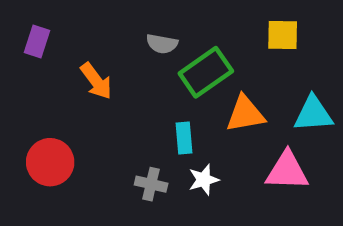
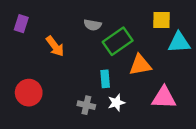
cyan triangle: (313, 114) -> (179, 42), moved

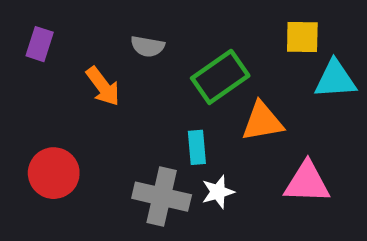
gray semicircle: (93, 25) -> (148, 46), moved
gray cross: (86, 105) -> (162, 197), size x1.6

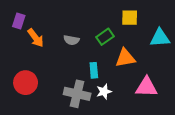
yellow square: (302, 37) -> (130, 18), moved
gray semicircle: (148, 46) -> (71, 40), moved
green rectangle: (220, 77) -> (105, 37), size x0.7
orange arrow: (103, 86) -> (36, 38), moved

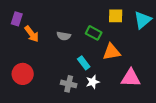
green rectangle: (105, 37) -> (94, 33), turned 63
cyan triangle: (160, 38) -> (143, 20), moved, turned -36
cyan rectangle: (94, 70) -> (84, 63), turned -32
gray cross: (77, 94) -> (69, 84), size x0.7

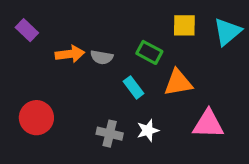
purple rectangle: (17, 19) -> (27, 30), turned -64
orange arrow: (32, 34) -> (70, 54), moved, turned -60
cyan rectangle: (84, 63) -> (134, 87), moved

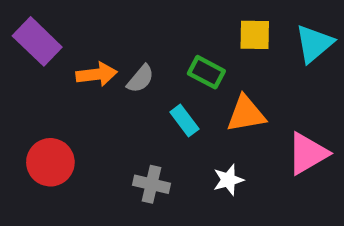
purple rectangle: (27, 30) -> (37, 41), size x1.5
gray semicircle: (102, 57) -> (140, 79), turned -60
pink triangle: (208, 124) -> (307, 153), moved, turned -32
white star: (148, 130) -> (228, 180), moved

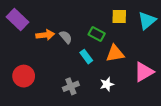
gray semicircle: (140, 79) -> (66, 37), turned -80
gray cross: (151, 184) -> (71, 86), turned -35

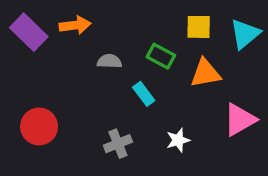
orange arrow: (45, 35) -> (75, 25), moved
gray semicircle: (66, 37) -> (109, 61), turned -48
orange triangle: (115, 53) -> (205, 73), moved

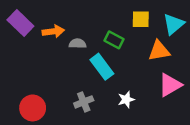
orange arrow: (75, 25) -> (53, 31), moved
orange triangle: (205, 73) -> (159, 51), moved
cyan rectangle: (144, 94) -> (102, 67), size x1.5
red circle: (39, 126) -> (33, 108), moved

